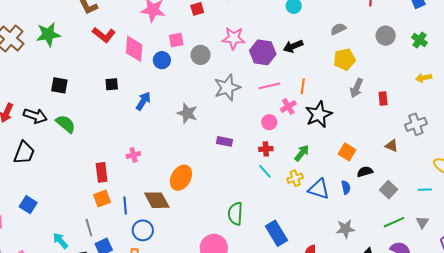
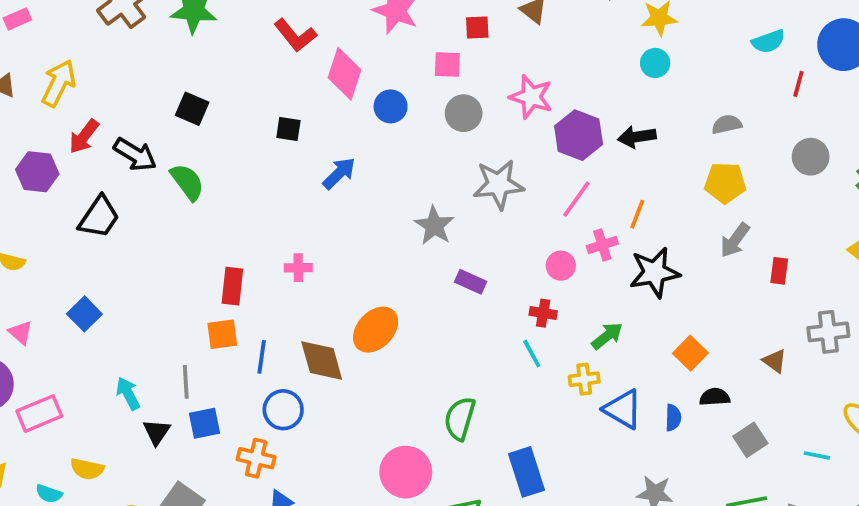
pink square: (176, 40) -> (447, 64), moved
pink line: (269, 86) -> (576, 199), turned -55
gray star: (187, 113) -> (434, 226), moved

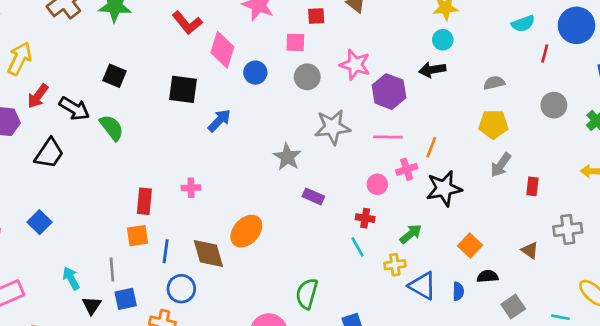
black square: (288, 129) -> (183, 89), size x1.6
black arrow: (637, 137) -> (432, 70), moved
pink line: (576, 199) -> (388, 137), turned 56

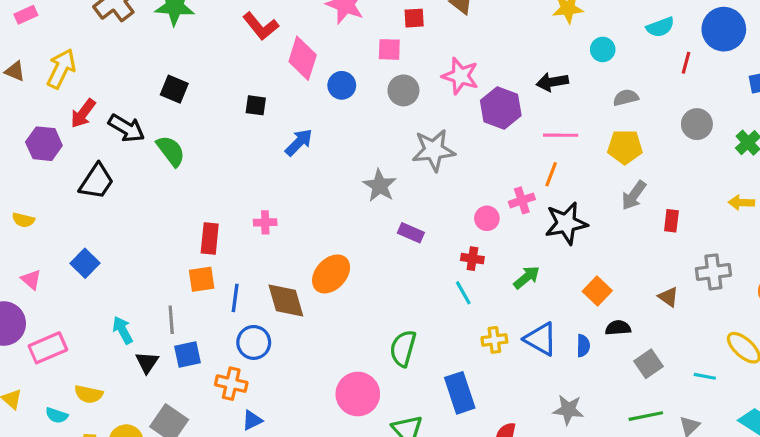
cyan circle: (443, 40) -> (603, 49), moved
black square: (183, 89) -> (256, 105), size x0.6
pink line: (388, 137) -> (561, 135), moved
yellow cross: (395, 265) -> (494, 340), moved

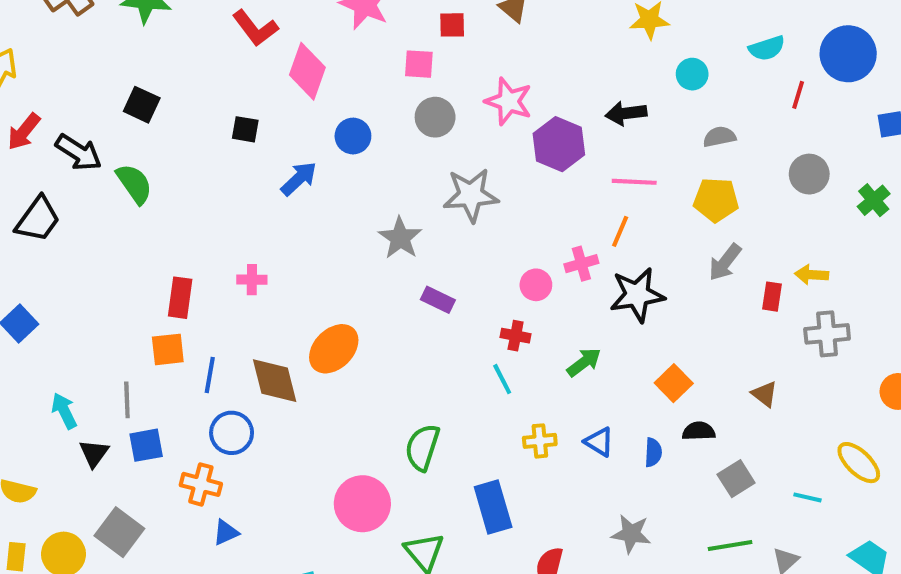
blue circle: (342, 85) -> (353, 136), moved
yellow arrow: (741, 203) -> (812, 275), moved
gray cross: (713, 272) -> (827, 334), moved
blue triangle: (541, 339) -> (599, 442), size x0.7

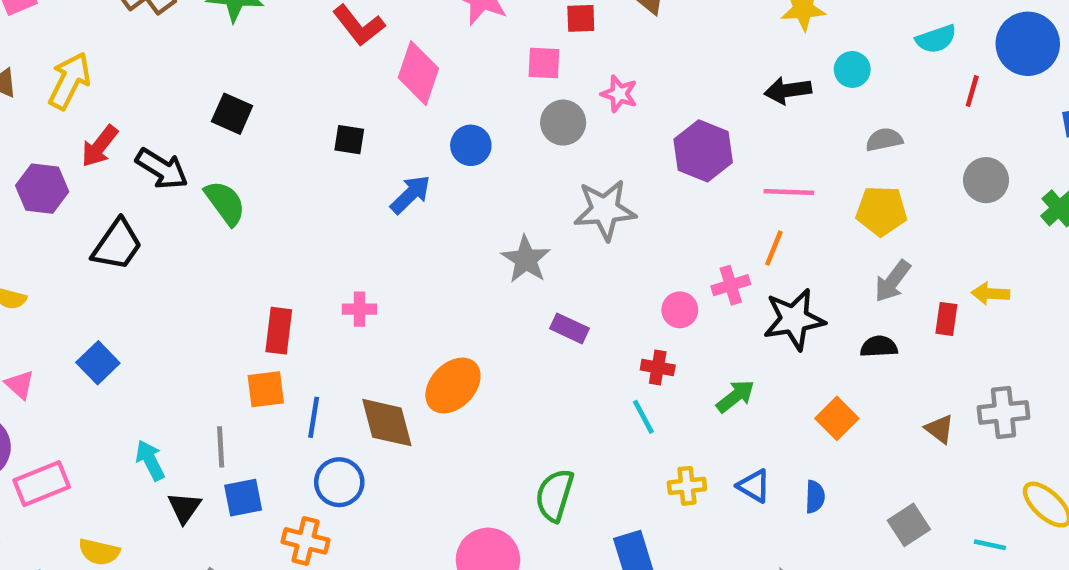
pink star: (509, 101) -> (619, 94), moved, size x0.7
black arrow: (626, 113) -> (788, 90), moved
gray cross: (827, 334) -> (1003, 412), moved
black semicircle: (699, 431) -> (879, 347), moved

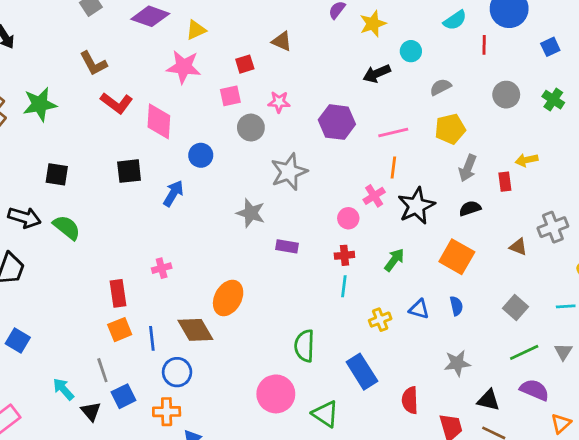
black square: (349, 140) -> (129, 171), size x1.4
cyan line: (643, 417) -> (344, 286), turned 50
orange square: (837, 418) -> (457, 257), size x1.4

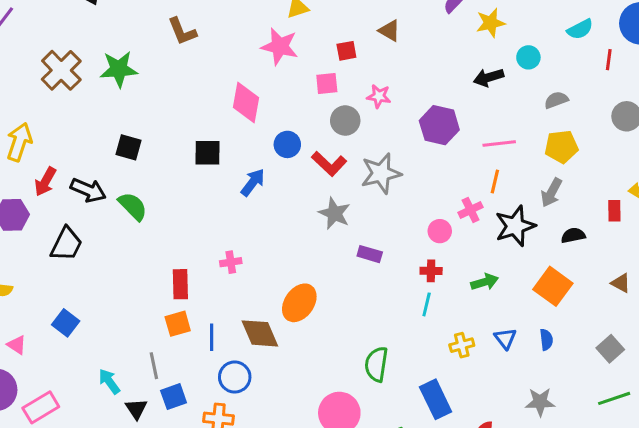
red L-shape: (117, 103) -> (329, 164), moved
gray arrow: (468, 168) -> (551, 193), moved
green arrow: (394, 260) -> (485, 282), turned 30
blue triangle: (419, 309) -> (505, 339), turned 30

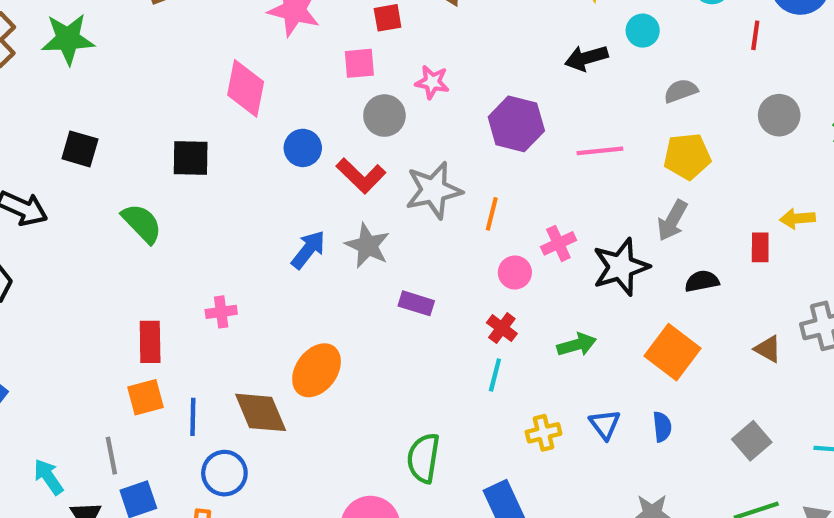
blue arrow: (253, 182) -> (308, 250), moved
orange line: (495, 182) -> (492, 214), moved
green semicircle: (133, 206) -> (142, 223), moved
red cross: (431, 271) -> (502, 328), turned 35

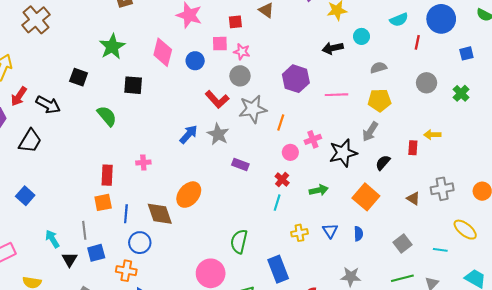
green star: (68, 39) -> (112, 47), moved, turned -30
pink star: (432, 82) -> (242, 52), moved
gray circle: (384, 116) -> (240, 76), moved
blue circle: (303, 148) -> (195, 61), moved
black semicircle: (702, 281) -> (383, 163), turned -42

